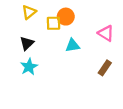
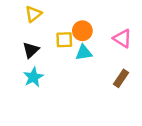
orange circle: (66, 17) -> (82, 31), moved
yellow square: (53, 23) -> (64, 40), moved

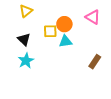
pink triangle: (122, 38) -> (93, 17), moved
black triangle: (31, 50) -> (24, 39), turned -32

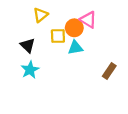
yellow triangle: (26, 11) -> (40, 15), moved
pink triangle: (93, 17) -> (88, 20), moved

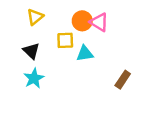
yellow triangle: (40, 15) -> (35, 17), moved
orange circle: (74, 28) -> (82, 21), moved

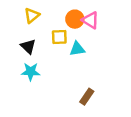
cyan star: (34, 78) -> (31, 72), turned 30
brown rectangle: (123, 80) -> (87, 97), moved

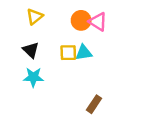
yellow square: (59, 37) -> (68, 53), moved

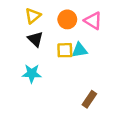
orange circle: (81, 20) -> (67, 19), moved
black triangle: (31, 50) -> (35, 39), moved

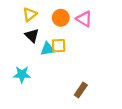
cyan triangle: (80, 50) -> (47, 49), moved
cyan star: (32, 73) -> (22, 74), moved

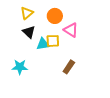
pink triangle: (84, 19) -> (71, 30), moved
brown rectangle: (81, 90) -> (69, 67), moved

